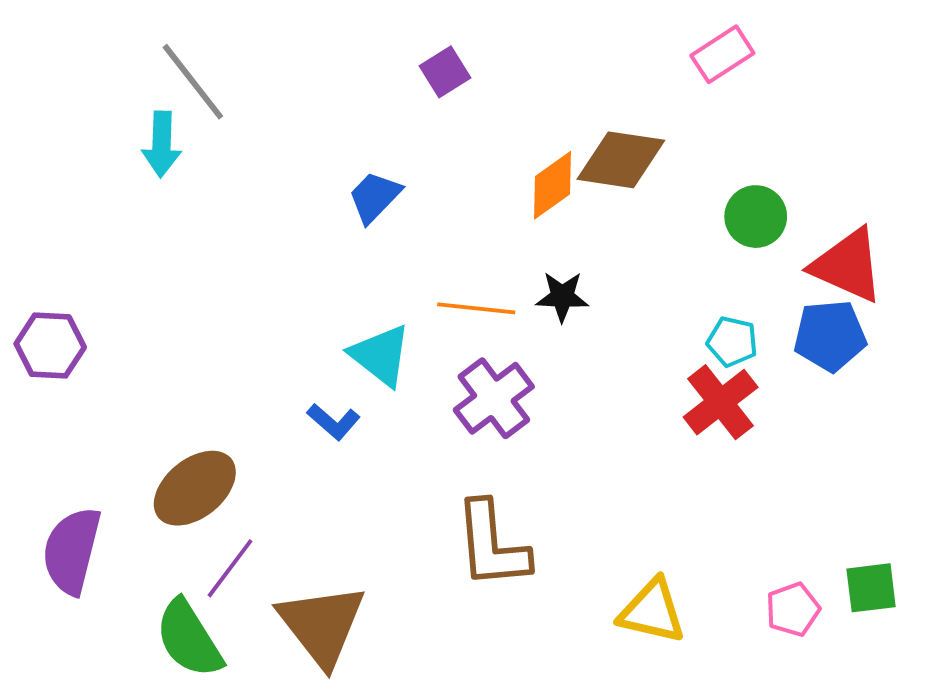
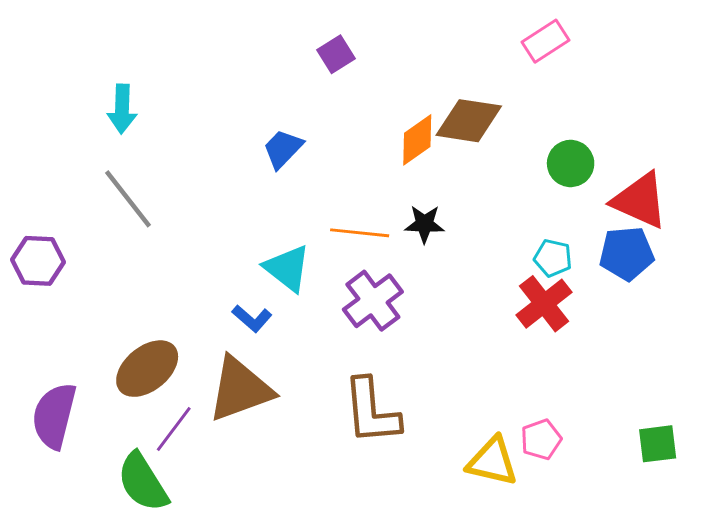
gray line: (193, 82) -> (128, 199), moved
pink pentagon: (793, 609) -> (541, 439), moved
brown triangle: (322, 625) -> (240, 389), moved, turned 48

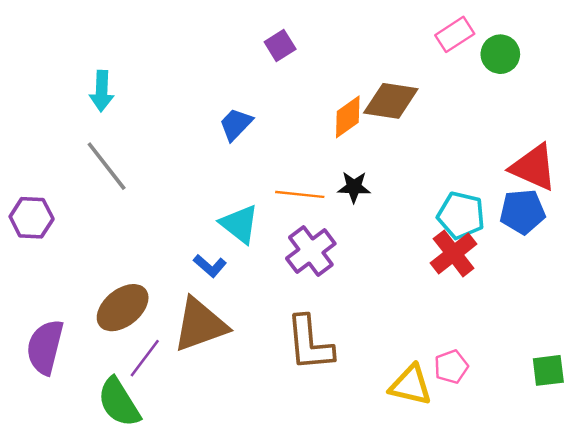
green circle: (571, 163) -> (500, 54), moved
cyan pentagon: (553, 258) -> (461, 215), size x1.5

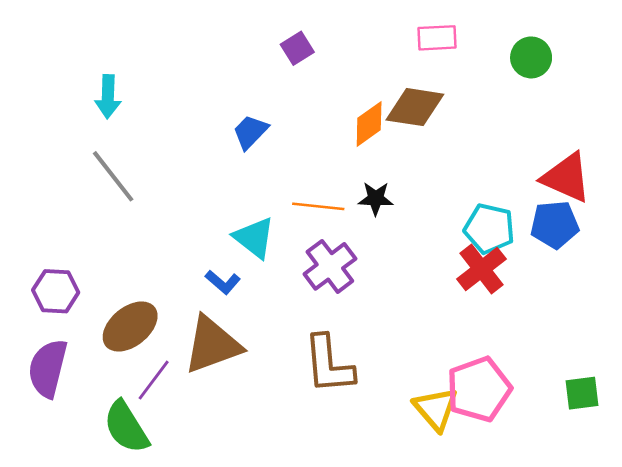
pink rectangle: (455, 34) -> (437, 38), moved, turned 30
purple hexagon: (32, 218) -> (56, 291), moved
pink pentagon: (451, 367) -> (479, 389), size x1.8
yellow triangle: (411, 385) -> (436, 409), turned 36

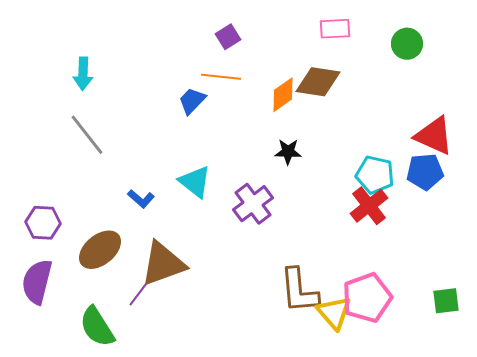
orange line: (318, 206) -> (221, 77), moved
blue L-shape: (223, 282) -> (141, 199), moved
brown L-shape: (329, 364) -> (299, 291), moved
purple line: (154, 380) -> (141, 291), moved

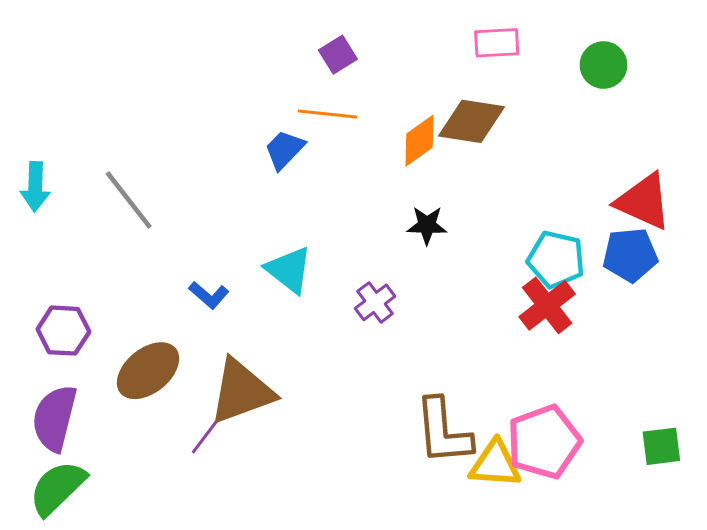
cyan arrow: (83, 74) -> (35, 187), moved
purple cross: (253, 204) -> (375, 302), size x0.7
yellow triangle: (334, 313) -> (495, 464), turned -45
green semicircle: (97, 327) -> (58, 488), moved, turned 78

